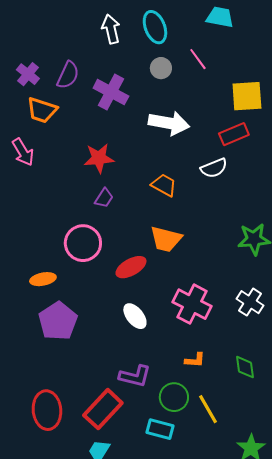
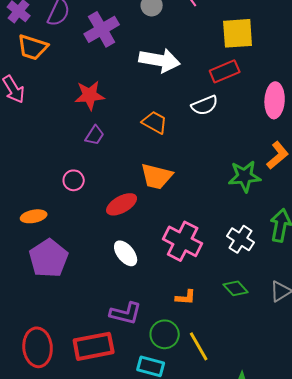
purple cross: (111, 92) -> (102, 29), turned 32
pink circle: (83, 243) -> (74, 180), size x0.6
green diamond: (245, 367) -> (236, 288), moved, turned -35
red rectangle: (103, 409) -> (94, 346), turned 36

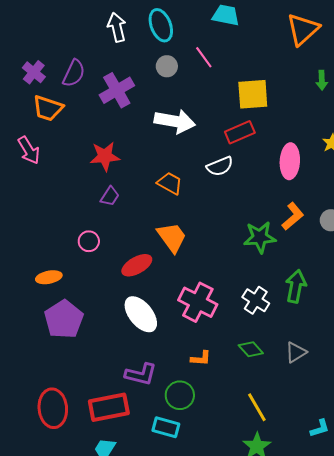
orange trapezoid: (157, 176) -> (172, 237), turned -140
white ellipse: (126, 253) -> (141, 314), size x1.4
yellow line: (199, 346) -> (257, 407), moved

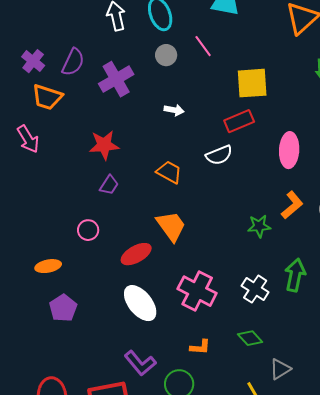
white arrow: (175, 121) -> (174, 110), size x0.5
green star: (260, 237) -> (259, 226), size x0.7
purple pentagon: (64, 319) -> (63, 308), size x0.7
gray triangle: (296, 352) -> (280, 369), moved
purple L-shape: (141, 374) -> (140, 363), turned 36

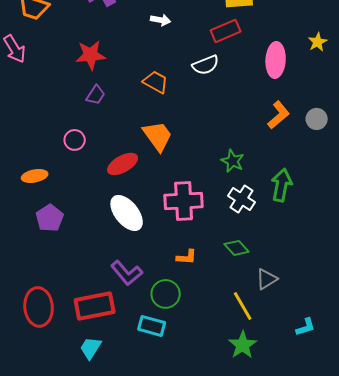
green star: (259, 226) -> (233, 161), moved, turned 30
pink cross: (197, 291) -> (184, 201), turned -30

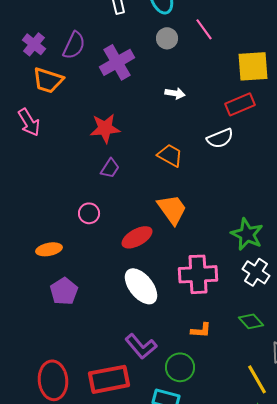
green star: (233, 161) -> (247, 234), size x1.4

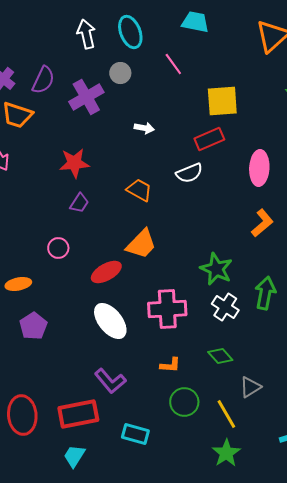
gray circle: (167, 38) -> (120, 73), moved
orange trapezoid: (172, 209) -> (141, 244), turned 80
green circle: (180, 367) -> (184, 402), moved

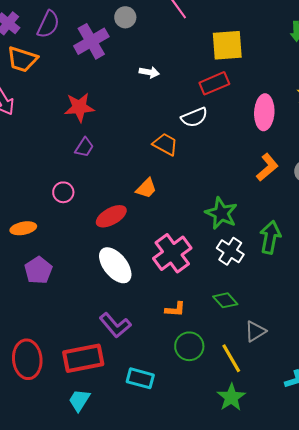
orange trapezoid: (139, 190) -> (165, 144), moved
orange trapezoid: (141, 244) -> (146, 188), size x0.7
pink cross: (167, 309) -> (172, 253), turned -33

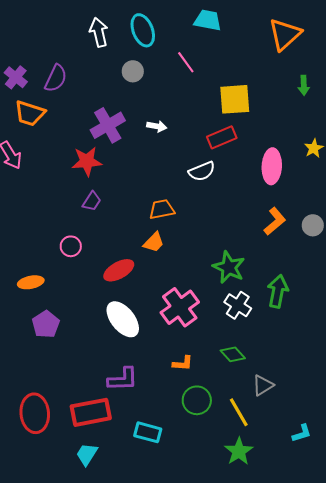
purple cross: (91, 41) -> (108, 125), moved
orange trapezoid: (165, 144) -> (162, 209), moved, turned -40
purple L-shape: (115, 325) -> (123, 379), turned -52

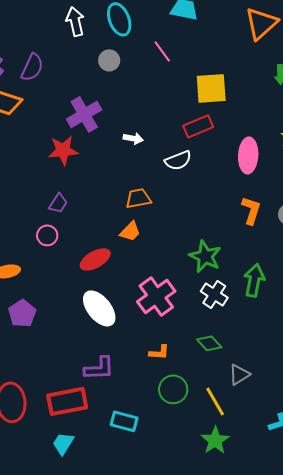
white arrow: (157, 126) -> (133, 138), moved
purple trapezoid: (92, 201) -> (58, 203), moved
orange L-shape: (275, 221) -> (251, 210), turned -32

